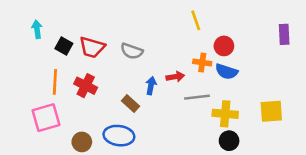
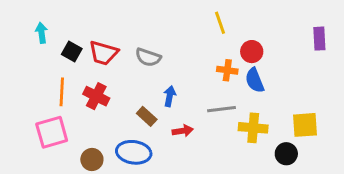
blue semicircle: (226, 72) -> (255, 80), turned 50
red arrow: (175, 77) -> (183, 131), moved
black circle: (229, 141) -> (286, 154), moved

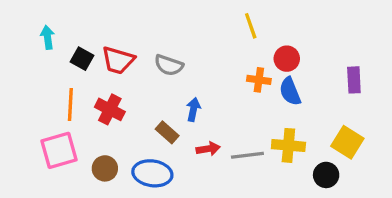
purple rectangle: (319, 39) -> (354, 80), moved
gray line: (222, 109) -> (247, 155), moved
yellow square: (305, 125) -> (347, 142), turned 36
brown circle: (92, 159) -> (105, 168), moved

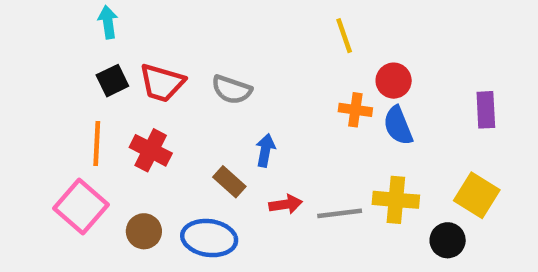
cyan arrow: (48, 37) -> (108, 22), moved
black square: (82, 59) -> (112, 81), turned 35
pink square: (59, 150) -> (81, 207), turned -33

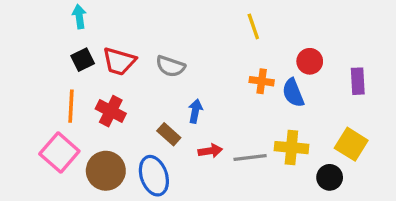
red circle: (394, 81) -> (310, 61), moved
brown circle: (144, 231) -> (106, 171), size x1.5
blue ellipse: (209, 238) -> (154, 176), turned 63

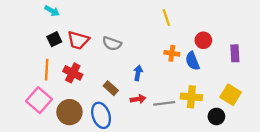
cyan arrow: (79, 17) -> (52, 11), turned 128
blue arrow: (195, 111) -> (138, 73), moved

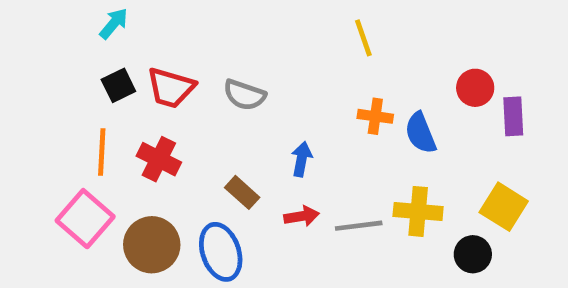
cyan arrow: (52, 11) -> (114, 24), turned -80
red circle: (203, 40) -> (475, 88), moved

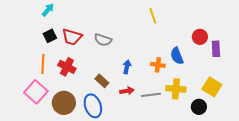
orange cross: (375, 116) -> (158, 65), moved

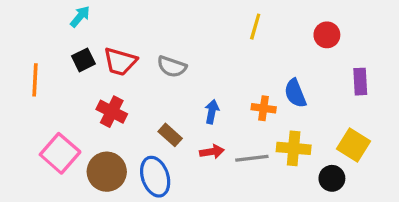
yellow line: (153, 16) -> (255, 27), turned 35
red circle: (200, 37) -> (327, 35), moved
orange line: (43, 64) -> (35, 80), moved

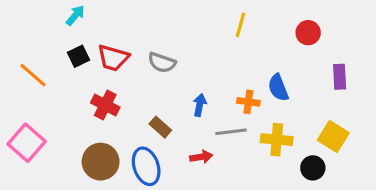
orange line: (35, 80) -> (33, 75), turned -52
red arrow: (212, 152) -> (201, 157), moved
pink square: (60, 153) -> (27, 143), moved
gray line: (252, 158) -> (231, 132), moved

